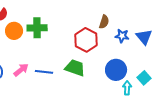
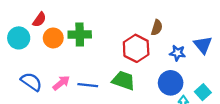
blue star: (122, 36) -> (178, 53), moved

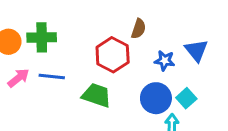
pink arrow: (61, 83) -> (18, 78), moved
blue line: (88, 85) -> (52, 76), moved
cyan square: (203, 92) -> (186, 98), moved

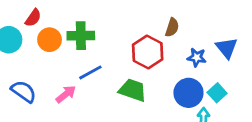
blue line: (52, 76) -> (90, 72), turned -35
pink arrow: (18, 78) -> (66, 94), moved

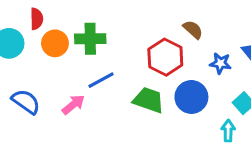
red semicircle: (33, 18) -> (37, 19), turned -36
brown semicircle: (172, 27) -> (193, 30), turned -66
blue circle: (188, 93) -> (191, 97), moved

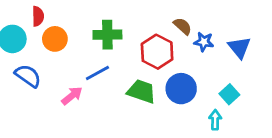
green cross: (90, 39) -> (107, 35), moved
blue star: (221, 63) -> (204, 42), moved
blue semicircle: (26, 102) -> (28, 76), moved

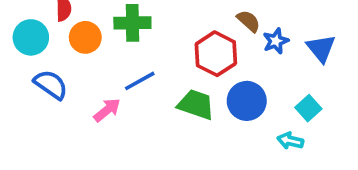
green cross: (107, 35) -> (132, 23), moved
blue star: (204, 42) -> (276, 41), turned -30
cyan arrow: (215, 120) -> (290, 141), turned -78

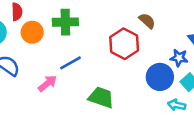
blue star: (276, 41) -> (179, 58), moved, turned 30
blue circle: (247, 101) -> (160, 77), moved
green trapezoid: (196, 105) -> (101, 97), moved

